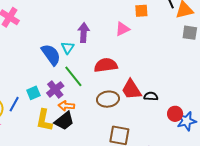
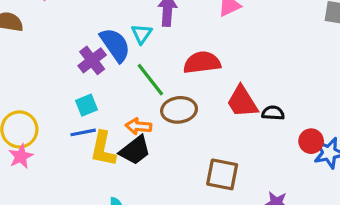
purple cross: (55, 89) -> (92, 60), moved
brown ellipse: (108, 99) -> (179, 110), moved
blue line: (14, 104) -> (83, 132), moved, turned 49

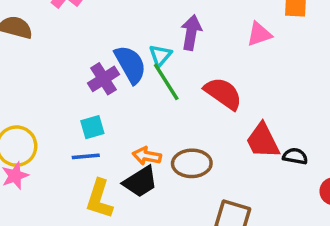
red semicircle: (202, 63) -> (223, 93), turned 36
green line: (150, 80) -> (166, 82), moved
brown ellipse: (179, 110) -> (192, 163), moved
yellow L-shape: (103, 149) -> (99, 199), moved

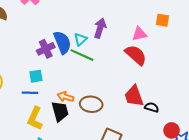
green line: (166, 82) -> (82, 55), turned -40
red semicircle: (223, 93) -> (136, 55), moved
black trapezoid: (140, 182) -> (60, 111), turned -80

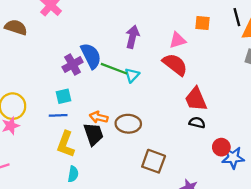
cyan triangle: (81, 39) -> (132, 75), moved
red trapezoid: (134, 96) -> (196, 99), moved

